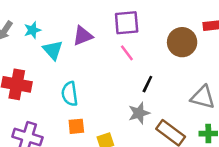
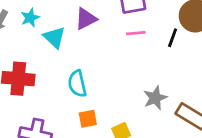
pink line: (127, 53) -> (136, 33), turned -54
black line: (147, 84) -> (173, 38), moved

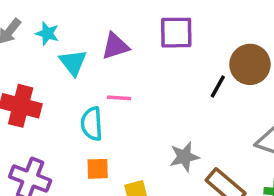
cyan star: (30, 18) -> (47, 33), turned 30
pink line: (136, 33) -> (119, 98), moved

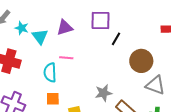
cyan star: (47, 33) -> (22, 28), moved
brown circle: (250, 64) -> (141, 61), moved
black line: (218, 87) -> (116, 39), moved

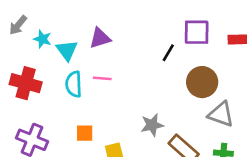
purple square: (100, 20) -> (197, 32), moved
cyan semicircle: (50, 72) -> (74, 84), moved

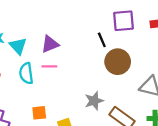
purple triangle: (100, 38) -> (50, 44), moved
black line: (168, 53) -> (102, 40), turned -48
brown circle: (202, 82) -> (118, 62), moved

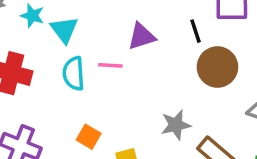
purple triangle: (50, 44) -> (142, 36), moved
orange square: (39, 113) -> (89, 137), turned 32

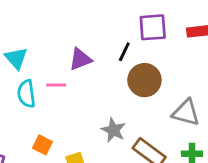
black line: (196, 31) -> (124, 52), turned 48
gray star: (176, 125) -> (113, 130), turned -30

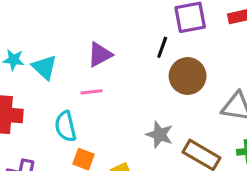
purple triangle: (80, 59) -> (100, 55), moved
cyan semicircle: (26, 94) -> (65, 126), moved

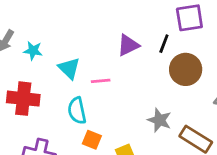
purple triangle: (100, 55) -> (128, 45), moved
cyan triangle: (44, 67) -> (69, 68), moved

